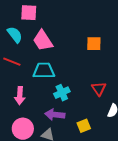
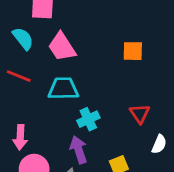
pink arrow: (20, 96) -> (20, 137), moved
purple arrow: (55, 115) -> (79, 150), turned 66

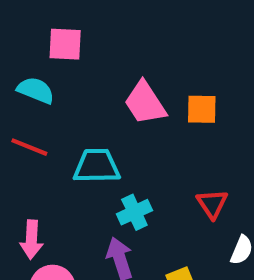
cyan semicircle: (23, 39) -> (36, 90), turned -30
pink trapezoid: (62, 47) -> (145, 103), moved

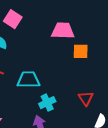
pink square: (65, 44) -> (13, 19), turned 30
pink trapezoid: (145, 103) -> (63, 31), moved, turned 125

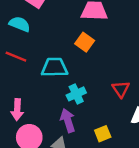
orange square: (81, 51) -> (85, 42), moved, turned 35

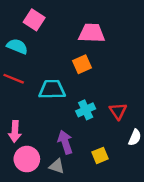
orange square: (85, 42) -> (82, 64), turned 30
cyan cross: (76, 94) -> (86, 110), moved

